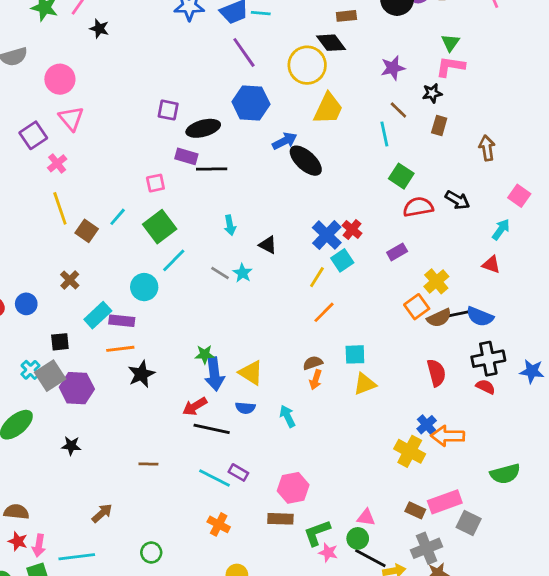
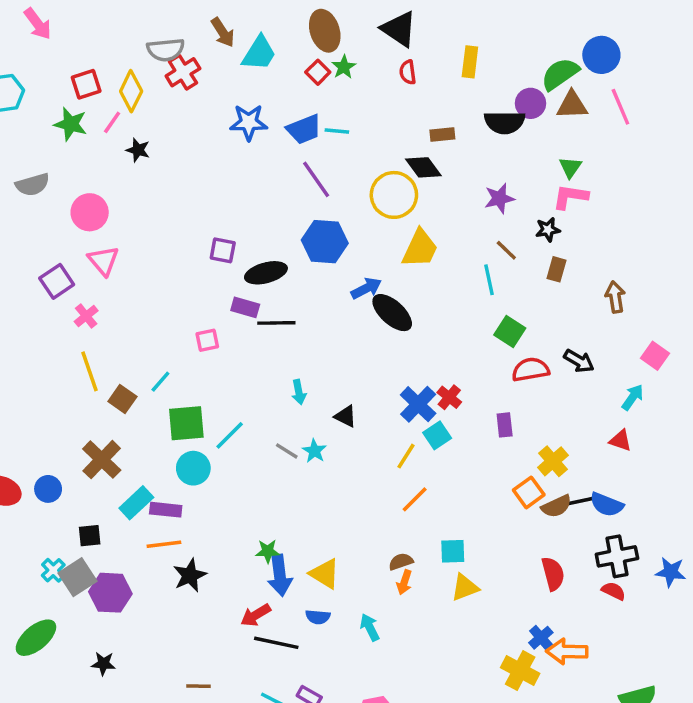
green square: (160, 227) -> (186, 423), moved, turned 32
purple rectangle: (397, 252) -> (505, 425), turned -66
brown cross: (70, 280) -> (102, 460), size x1.6

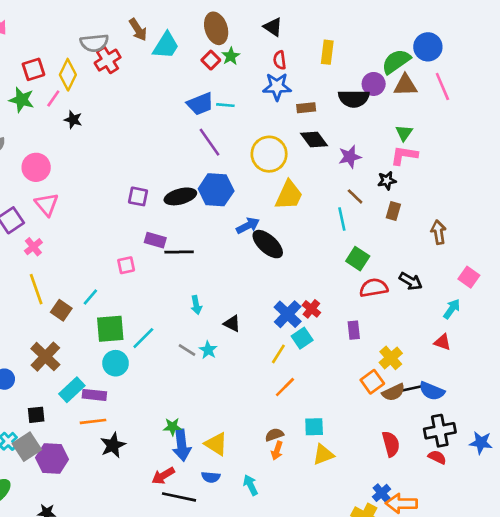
black triangle: (399, 29) -> (273, 27), size x0.7
blue star: (249, 122) -> (277, 87), moved
black diamond: (423, 167) -> (314, 140), moved
black ellipse: (266, 273) -> (180, 196), moved

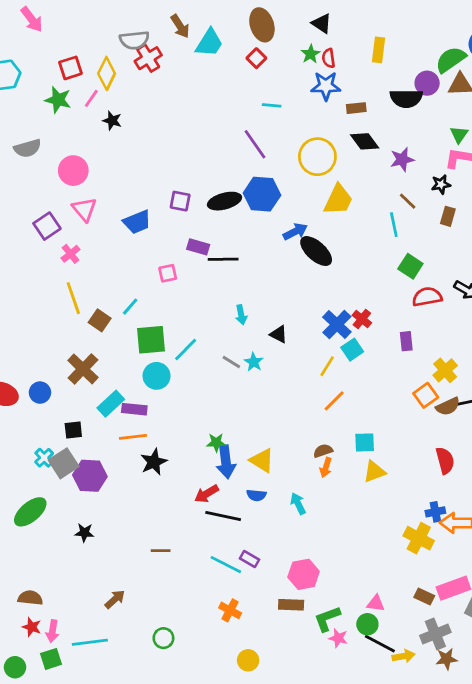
green star: (231, 56) -> (311, 54), moved
blue trapezoid: (200, 104) -> (137, 222), moved
blue cross: (382, 493) -> (435, 512), turned 30

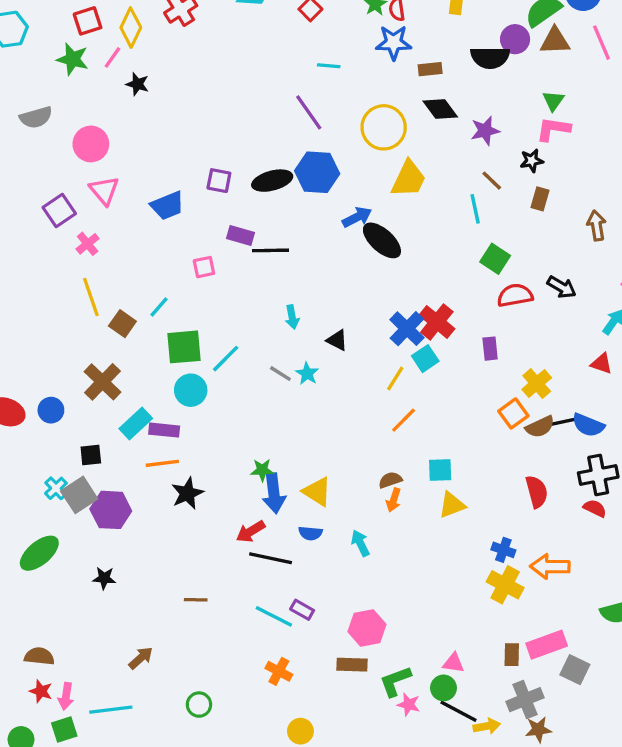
red cross: (362, 319) -> (437, 322), size x1.5
blue cross: (435, 512) -> (503, 550), moved, turned 30
brown rectangle: (424, 596) -> (512, 655), turned 66

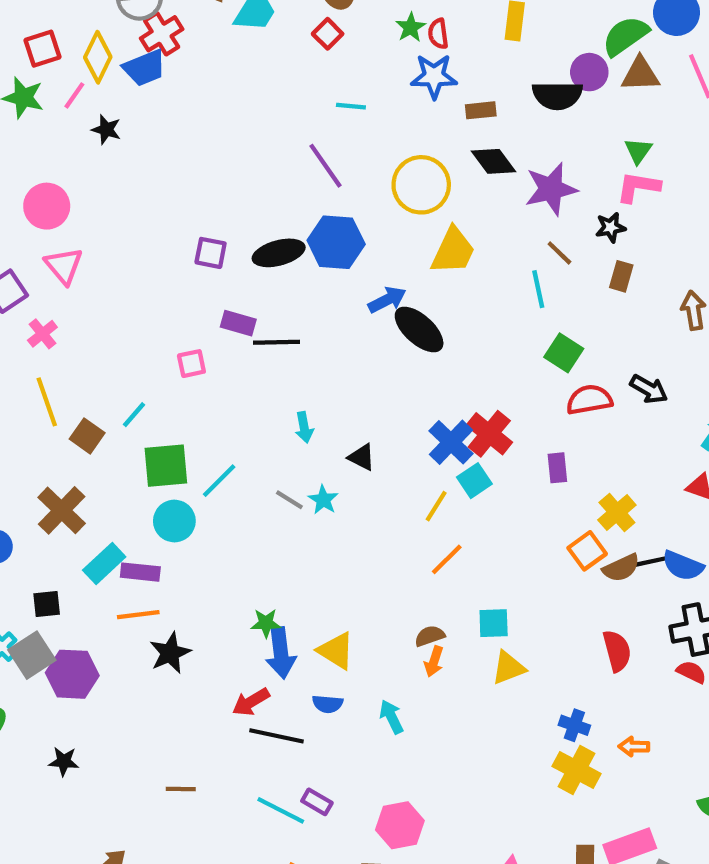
purple star: (485, 131) -> (551, 189), size x1.4
blue trapezoid: (167, 206) -> (145, 68), moved
orange arrow: (550, 566) -> (634, 747), size x0.6

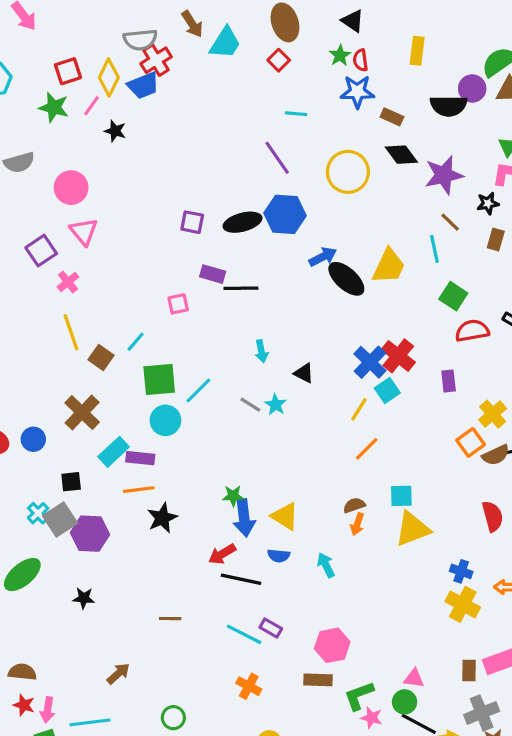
brown rectangle: (481, 110) -> (392, 117), turned 30
yellow trapezoid: (453, 251) -> (389, 266), moved
yellow triangle: (508, 668) -> (412, 529), size x1.4

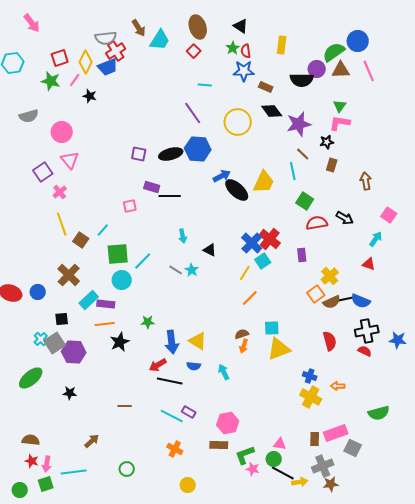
green star: (233, 496) -> (148, 322), moved

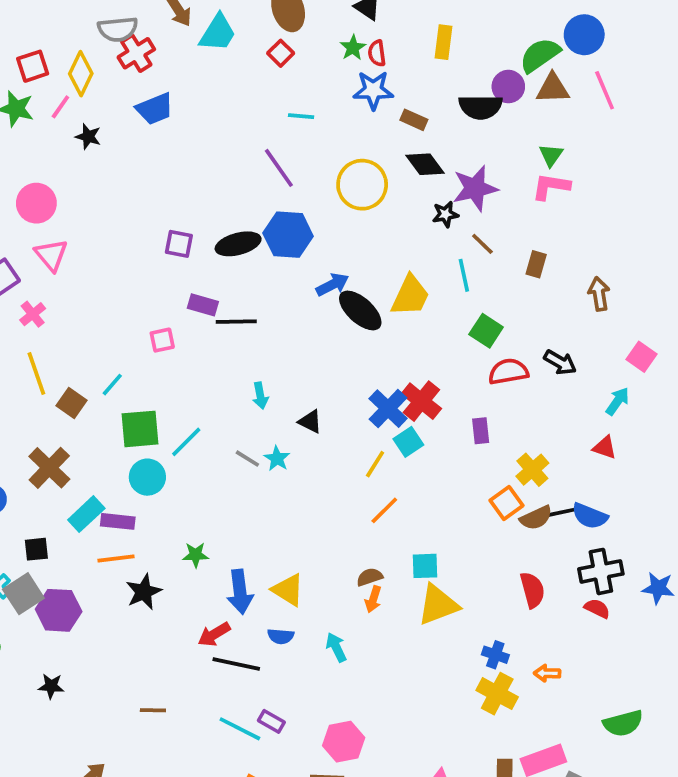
blue trapezoid: (108, 67) -> (155, 109), moved
black star: (327, 142) -> (445, 214), moved

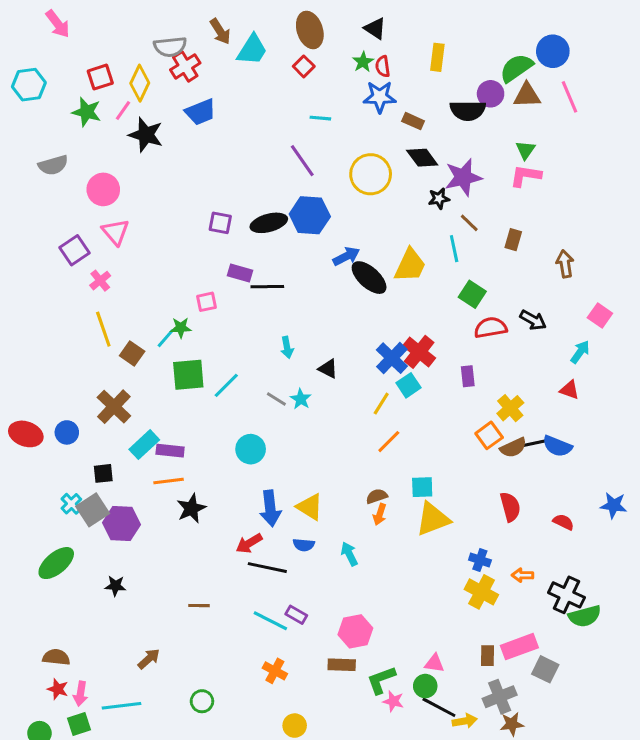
black star: (88, 137) -> (146, 135), size x1.6
cyan circle: (147, 477) -> (251, 449), moved
green star: (196, 555) -> (181, 328), moved
black cross: (601, 571) -> (566, 595), moved, turned 36

